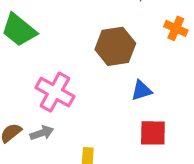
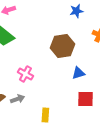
pink cross: (55, 92) -> (25, 74), size x0.7

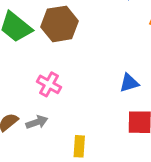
brown hexagon: (62, 46) -> (60, 24), moved

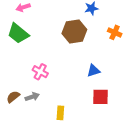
brown hexagon: (60, 24) -> (74, 31), moved

